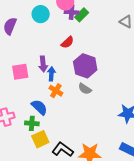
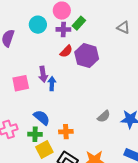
purple cross: (72, 12) -> (63, 29), moved
purple hexagon: (85, 66) -> (87, 56), moved
gray semicircle: (85, 89) -> (104, 116), moved, turned -72
orange cross: (56, 91) -> (66, 132), moved, turned -32

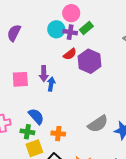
cyan circle: (38, 25) -> (56, 29), moved
gray semicircle: (104, 116) -> (98, 124), size x1.5

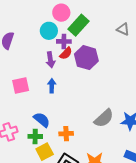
green rectangle: (86, 28) -> (78, 25), size x1.5
purple cross: (70, 32) -> (64, 41), moved
purple arrow: (44, 74) -> (50, 60), moved

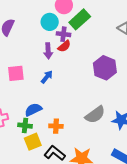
purple hexagon: (86, 58) -> (105, 68), moved
blue arrow: (52, 86) -> (47, 77), turned 32
blue semicircle: (42, 120) -> (33, 110), turned -72

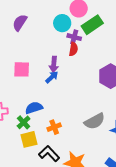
red semicircle: (64, 46) -> (73, 49), turned -48
purple arrow: (48, 51) -> (54, 64), moved
green cross: (25, 126) -> (24, 122), turned 32
orange cross: (56, 126) -> (54, 127), turned -32

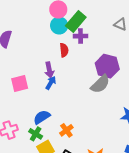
cyan circle: (62, 23) -> (59, 25), moved
purple cross: (74, 37) -> (81, 36), moved
gray semicircle: (95, 121) -> (100, 84), moved

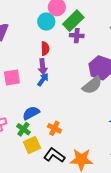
cyan circle: (59, 25) -> (46, 22), moved
red semicircle: (64, 50) -> (45, 49), moved
orange cross: (66, 130) -> (54, 128), turned -32

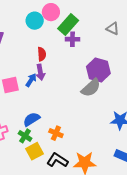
cyan circle: (46, 22) -> (35, 21), moved
blue arrow: (43, 80) -> (31, 80), moved

